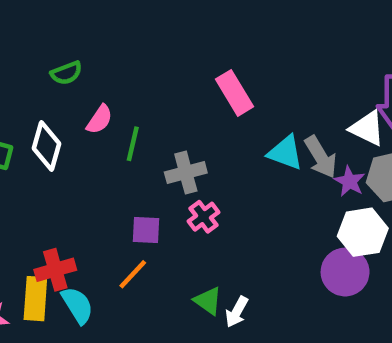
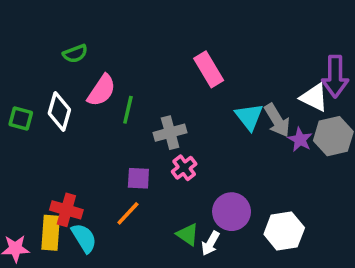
pink semicircle: (100, 119) -> (102, 90), size x1.4
cyan triangle: (285, 153) -> (249, 117), turned 32
white hexagon: (363, 232) -> (284, 231), moved
red cross: (55, 270) -> (66, 210), turned 32
purple circle: (345, 272) -> (232, 212), moved

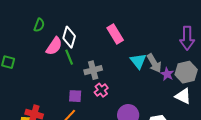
green semicircle: (75, 54) -> (39, 25), turned -48
white triangle: (314, 97) -> (183, 96), moved
green line: (128, 110) -> (69, 57), turned -35
white diamond: (59, 112) -> (69, 37), moved

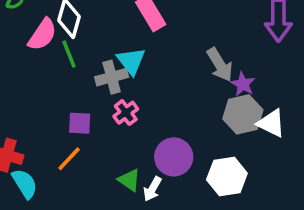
cyan triangle: (138, 61) -> (131, 61), moved
gray hexagon: (186, 72) -> (243, 114), moved

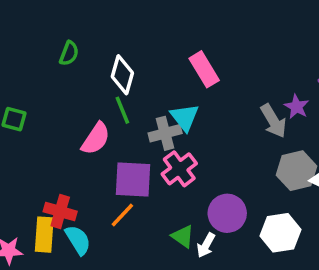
pink semicircle: (42, 35) -> (96, 139), moved
purple star: (243, 84) -> (297, 107), moved
pink cross: (126, 113) -> (179, 169), size x1.4
purple square: (80, 123) -> (133, 180), size x1.6

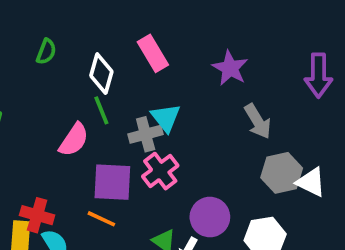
pink rectangle: (204, 69) -> (153, 53), moved
purple star: (297, 107) -> (230, 68), moved, size x1.4
orange line: (122, 215) -> (101, 219), turned 72

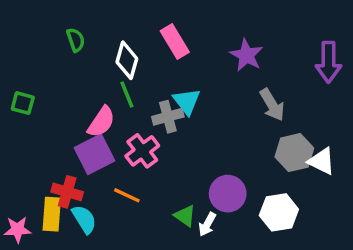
green semicircle: (46, 51) -> (76, 40), turned -40
pink cross: (160, 171) -> (142, 151), moved
purple square: (112, 182) -> (94, 154), moved, turned -30

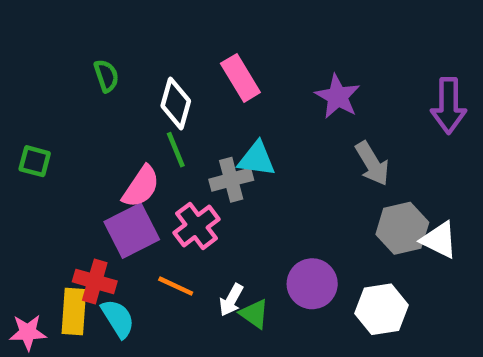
cyan triangle: (187, 101) -> (257, 159), turned -44
white arrow: (207, 224) -> (231, 300), moved

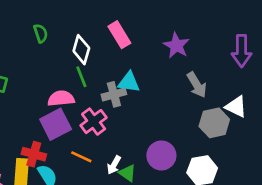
pink semicircle: (141, 187) -> (61, 98), turned -130
white triangle: (439, 240) -> (236, 107), moved

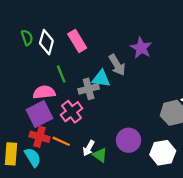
pink rectangle: (119, 35) -> (77, 41), moved
white diamond: (81, 50) -> (46, 42), moved
gray arrow: (197, 85) -> (117, 65), moved
red cross: (34, 154) -> (40, 137), moved

